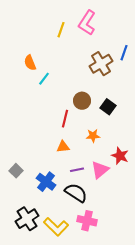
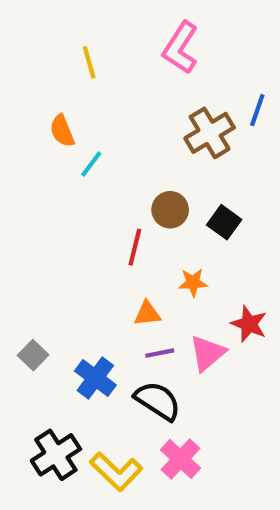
yellow line: (61, 30) -> (89, 62), moved, turned -35
orange triangle: (63, 147) -> (147, 314), moved
pink cross: (87, 221) -> (180, 459), turned 30

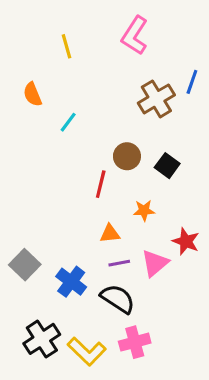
orange semicircle: (62, 131) -> (32, 94), moved
gray square: (33, 355) -> (25, 265), size x1.4
pink cross: (180, 459) -> (135, 342), turned 32

